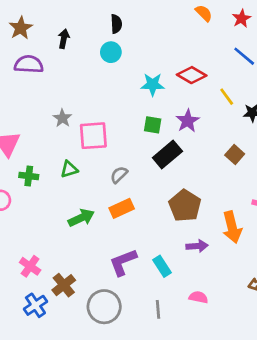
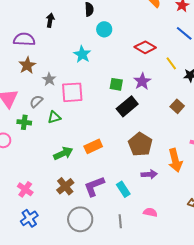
brown star: (21, 28) -> (27, 65), moved
cyan circle: (111, 52) -> (104, 29), moved
cyan star: (153, 84) -> (82, 54), moved, turned 30
gray semicircle: (119, 175) -> (36, 101), moved
brown cross: (64, 285) -> (65, 186), moved

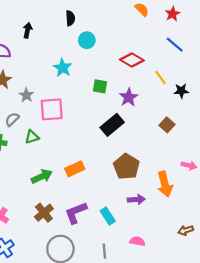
green square: (116, 84) -> (100, 86), moved

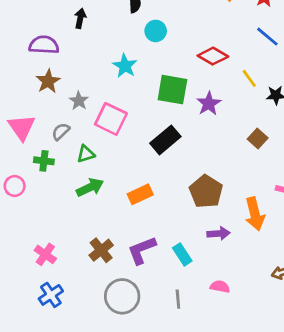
green square: (100, 86) -> (172, 90), size x1.6
pink square: (52, 109) -> (111, 119), turned 30
black rectangle: (112, 125) -> (165, 140), moved
green arrow: (42, 176) -> (90, 187), moved

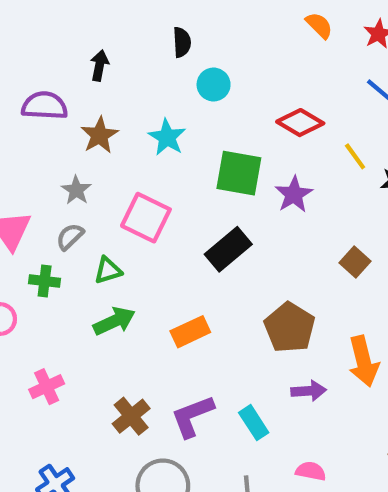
brown star: (48, 81) -> (99, 135), moved
gray star: (79, 101) -> (76, 190), moved
brown square: (258, 138) -> (355, 262), moved
pink cross: (45, 254) -> (47, 387), moved, turned 30

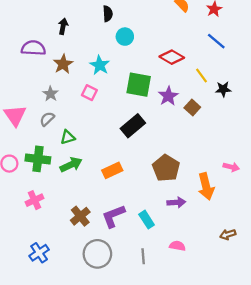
pink square: (146, 218) -> (89, 93), moved, size x0.6
brown square: (355, 262) -> (192, 107), moved
green cross: (45, 281) -> (38, 159), moved, size x1.5

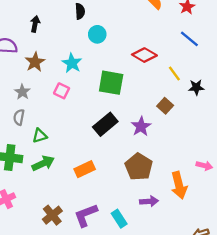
purple star: (168, 96) -> (141, 126), moved
gray semicircle: (47, 119) -> (19, 117), turned -35

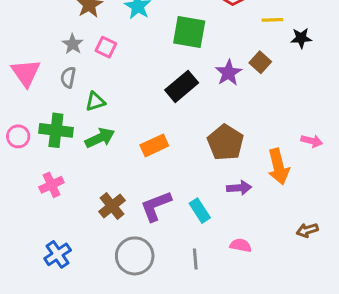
yellow line: (174, 73) -> (272, 20), turned -56
pink square: (62, 91) -> (106, 47), moved
purple star: (141, 126) -> (228, 73), moved

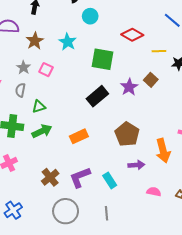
pink semicircle: (241, 245) -> (154, 192), moved

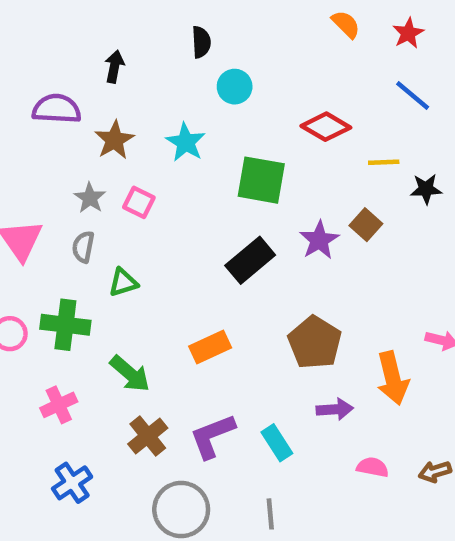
green arrow: (42, 131) -> (130, 374), moved, turned 66
blue cross: (13, 210) -> (72, 483), moved

